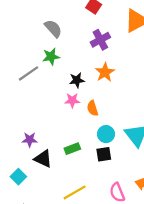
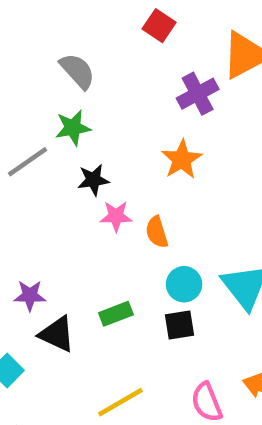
purple cross: (100, 40) -> (198, 94), moved
black star: (77, 80) -> (93, 180), moved

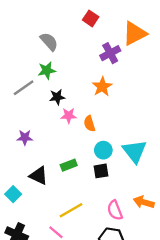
purple star: (30, 296) -> (25, 137), moved

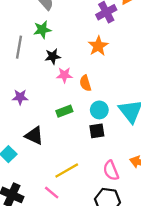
gray line: (24, 88) -> (19, 47), turned -45
green rectangle: (69, 165) -> (64, 111), moved

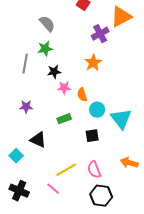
cyan circle: (99, 110) -> (97, 110), moved
pink semicircle: (111, 170) -> (94, 170), moved

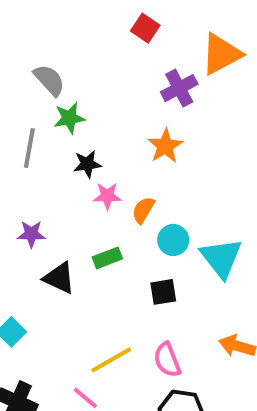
gray semicircle: (47, 24) -> (49, 80), moved
orange semicircle: (82, 95) -> (143, 210), turned 48
black triangle: (38, 140) -> (59, 278), moved

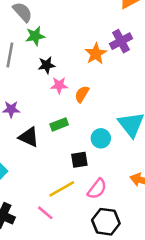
purple cross: (179, 88) -> (121, 41), moved
cyan circle: (173, 240) -> (101, 138), moved
black square: (163, 292) -> (79, 160), moved
pink semicircle: (167, 360) -> (97, 189), turned -120

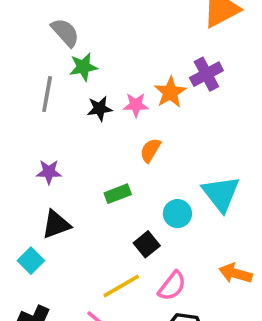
pink star: (59, 85) -> (136, 105), moved
black triangle: (29, 137) -> (56, 224), moved, turned -45
black square: (79, 160) -> (147, 244), turned -30

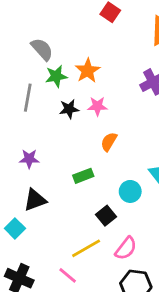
orange star: (170, 92) -> (88, 71), moved

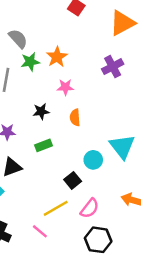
black star: (69, 109) -> (41, 111), moved
orange semicircle: (109, 142) -> (75, 117), turned -35
green rectangle: (83, 176) -> (44, 145), moved

